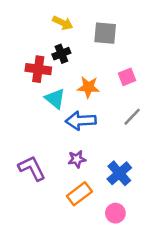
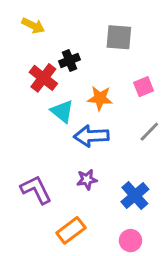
yellow arrow: (63, 23) -> (33, 26), moved
red cross: (38, 69) -> (43, 78), turned 30
orange rectangle: (79, 194) -> (71, 230), moved

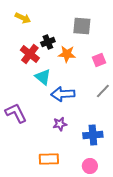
orange star: (100, 98) -> (67, 54), moved
purple L-shape: (36, 190) -> (16, 113), moved
blue cross: (135, 196) -> (93, 135), turned 36
orange rectangle: (71, 230) -> (49, 159), turned 36

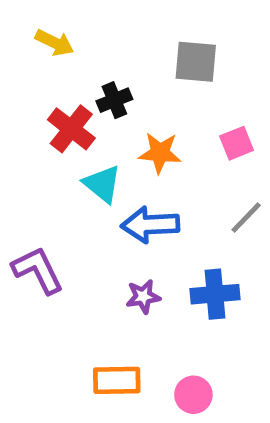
orange star: (67, 54) -> (160, 153), moved
blue cross: (93, 135) -> (215, 294), moved
pink circle: (90, 166) -> (193, 395), moved

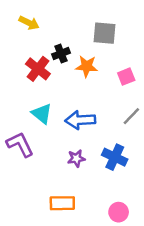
orange star: (160, 153) -> (87, 66), moved
cyan triangle: (102, 184) -> (42, 114), moved
blue cross: (215, 294) -> (115, 157), turned 30
pink circle: (193, 395) -> (119, 212), moved

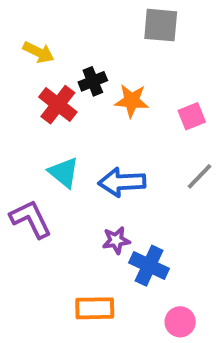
yellow arrow: (29, 23) -> (38, 52), moved
gray square: (104, 33) -> (161, 25), moved
blue cross: (115, 157) -> (149, 266), moved

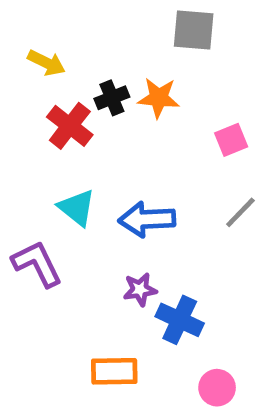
orange star: (132, 101) -> (159, 98), moved

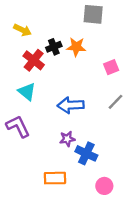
cyan triangle: (77, 208) -> (27, 92), moved

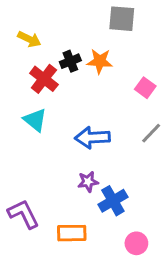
pink square: (111, 67) -> (145, 88), turned -32
purple L-shape: (18, 126) -> (23, 214), moved
blue cross: (86, 153) -> (113, 201), turned 35

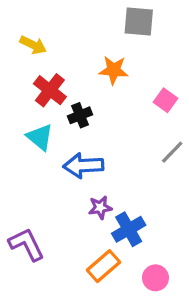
black cross: (70, 61) -> (80, 115), moved
blue arrow: (92, 138) -> (83, 166), moved
orange rectangle: (72, 233) -> (104, 266), moved, turned -40

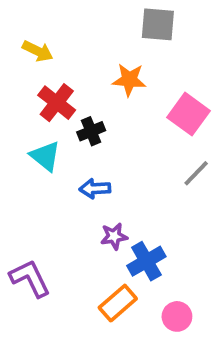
pink square: (166, 100) -> (188, 114), size x1.5
blue arrow: (83, 166) -> (95, 189), size x0.7

